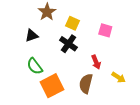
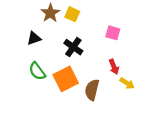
yellow square: (73, 23) -> (72, 14), moved
red arrow: (96, 62) -> (114, 67), moved
orange square: (52, 86) -> (66, 79), moved

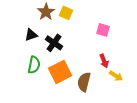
black cross: (73, 47) -> (54, 43), moved
green semicircle: (37, 71) -> (34, 65), turned -132

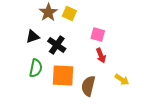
pink square: (103, 30) -> (98, 34), moved
red arrow: (104, 61) -> (101, 55), moved
orange square: (60, 72) -> (63, 75), turned 30

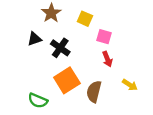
yellow square: (69, 13) -> (85, 19), moved
green semicircle: (36, 68) -> (38, 101), moved, turned 102
orange square: (63, 75) -> (67, 80), turned -35

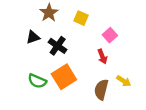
pink square: (104, 37) -> (110, 35), moved, turned 32
brown semicircle: (94, 92) -> (101, 90), moved
green semicircle: (38, 101) -> (37, 81), moved

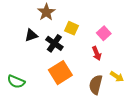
yellow square: (81, 18) -> (72, 28), moved
green semicircle: (37, 81) -> (16, 82), moved

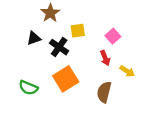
yellow square: (72, 28) -> (78, 31), turned -32
yellow arrow: (117, 77) -> (127, 71), moved
green semicircle: (16, 82) -> (28, 88), moved

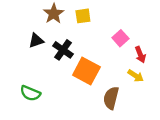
yellow square: (78, 31) -> (83, 16), moved
red arrow: (105, 58) -> (140, 55), moved
orange square: (66, 79) -> (86, 71), moved, turned -30

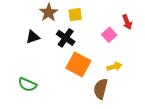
black cross: (63, 50) -> (66, 38), moved
red arrow: (140, 55) -> (127, 22), moved
yellow arrow: (136, 76) -> (114, 67), moved, turned -48

